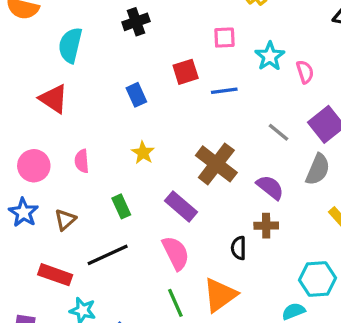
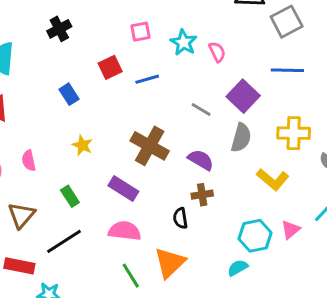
brown triangle: (65, 220) -> (21, 215), size x1.4
pink semicircle: (176, 253) -> (125, 231), turned -48

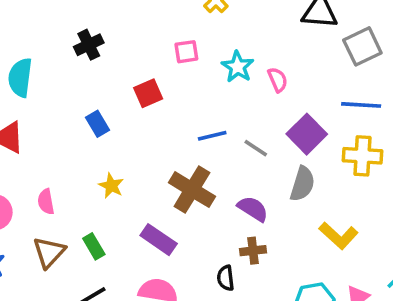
blue line: (147, 79) -> (212, 136), moved
yellow cross: (294, 133) -> (363, 156), moved
brown triangle: (21, 215) -> (49, 252), moved

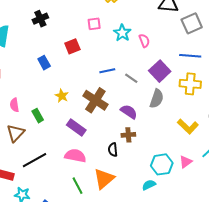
yellow star: (111, 186) -> (62, 96), moved
yellow L-shape: (339, 236) -> (188, 126), moved
green rectangle: (94, 246) -> (38, 116), moved

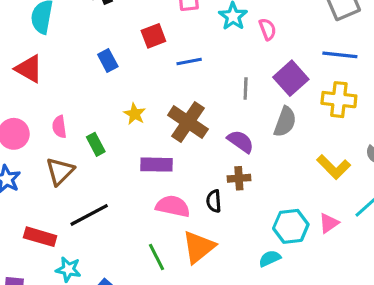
blue line: (107, 71) -> (189, 61), moved
gray line: (131, 78) -> (246, 88), turned 56
purple rectangle: (76, 127) -> (157, 165), turned -36
pink semicircle: (75, 156) -> (173, 206), moved

